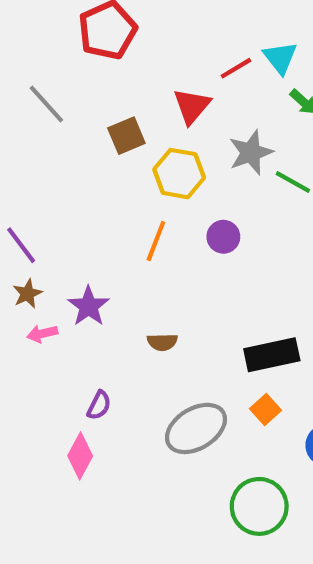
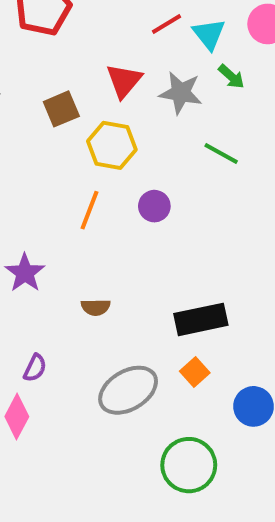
red line: (236, 68) -> (166, 24), moved
gray star: (251, 152) -> (181, 93), moved, turned 30

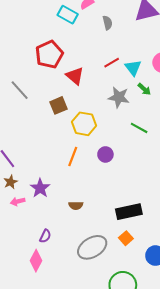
red triangle: (124, 81) -> (75, 76), moved, turned -30

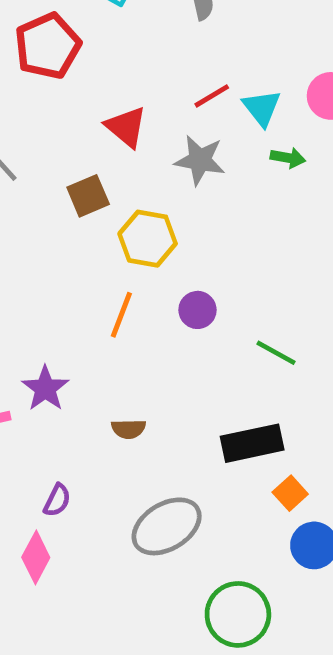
red pentagon: (49, 54) -> (48, 46), moved
green arrow: (144, 89) -> (288, 158), turned -32
gray star: (119, 97) -> (200, 160), moved
green line: (139, 128) -> (276, 353), moved
orange square: (126, 238) -> (290, 493), moved

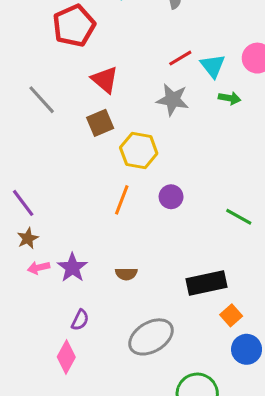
red triangle: (126, 127) -> (105, 80), moved
green line: (276, 353) -> (239, 217), moved
purple star: (45, 388) -> (72, 268), moved

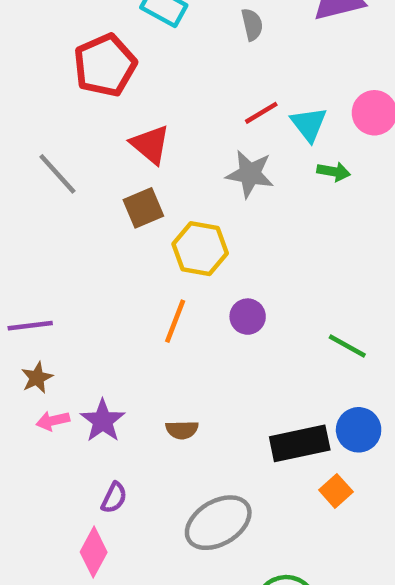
purple line: (23, 203) -> (30, 326), turned -60
blue circle: (247, 349) -> (359, 430), moved

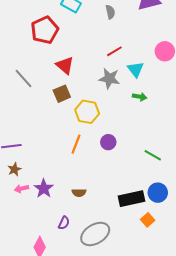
cyan triangle: (309, 124) -> (136, 69), moved
green arrow: (334, 172) -> (140, 97), moved
purple semicircle: (114, 498) -> (64, 223), moved

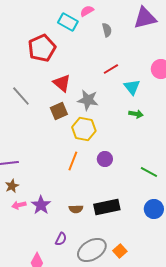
gray star: (109, 79) -> (88, 100), moved
black rectangle: (132, 199) -> (107, 207), moved
orange square: (148, 220) -> (120, 251), moved

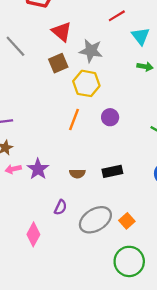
black rectangle: (107, 207) -> (112, 171), size x0.7

